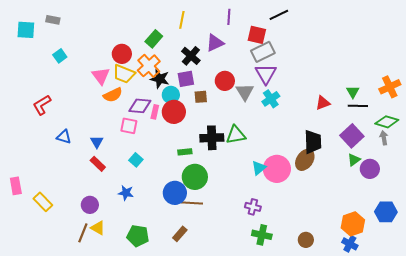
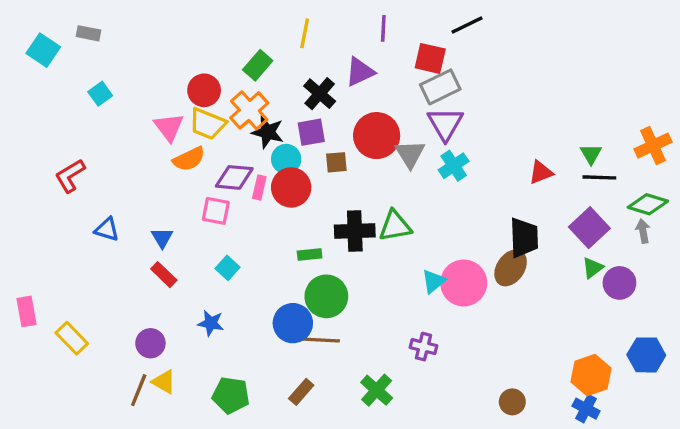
cyan square: (26, 30) -> (43, 50), turned 30
red circle: (225, 81) -> (377, 136), size x1.4
green cross: (262, 235) -> (377, 390), moved, turned 30

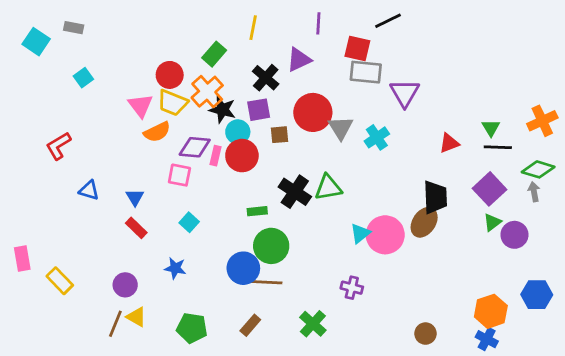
gray rectangle: (440, 87) -> (366, 72), turned 32
purple triangle: (445, 124) -> (405, 93), moved
black cross: (355, 231) -> (295, 192), turned 36

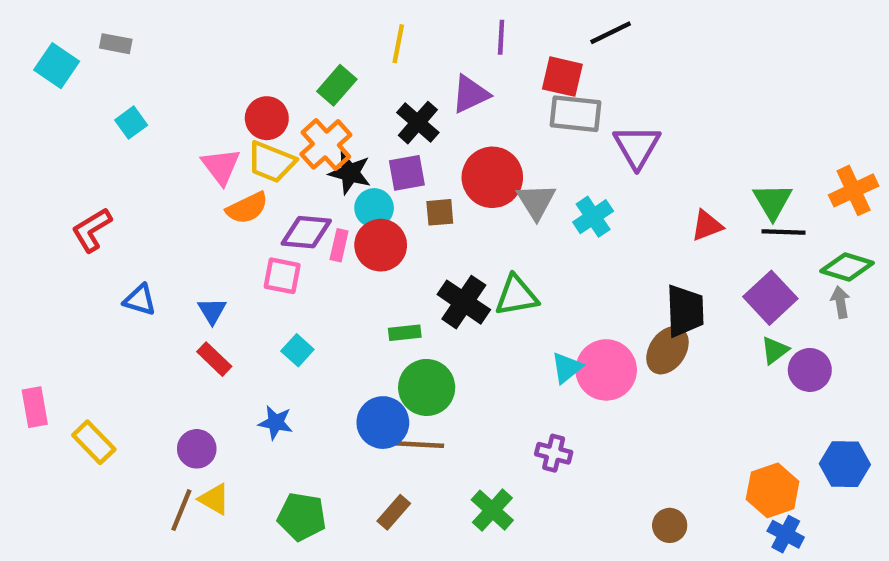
green triangle: (491, 128) -> (773, 201), size x1.4
blue cross: (487, 339) -> (786, 534), moved

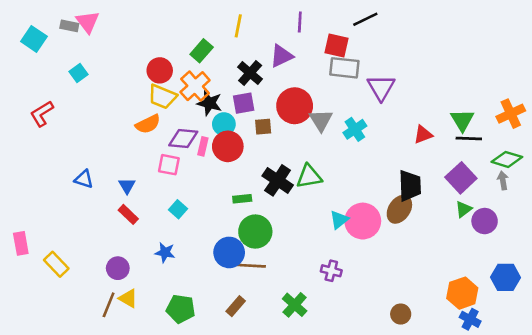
pink triangle: (221, 166) -> (88, 22), moved
red L-shape: (92, 230) -> (42, 114), moved

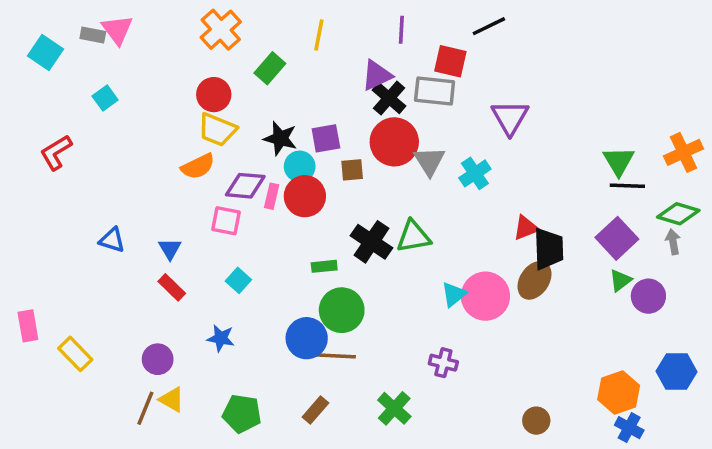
gray rectangle: (344, 68) -> (435, 91), moved
black cross: (250, 73) -> (389, 98), moved
orange cross: (195, 86) -> (221, 30), moved
red triangle: (423, 135) -> (526, 228), moved

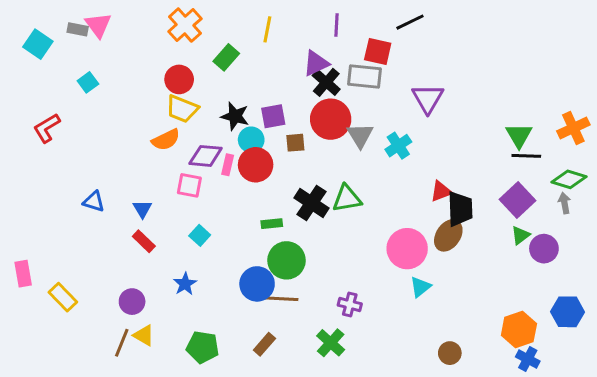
cyan triangle: (454, 294) -> (420, 287), moved
blue star: (221, 338) -> (185, 284), turned 30
purple cross: (443, 363) -> (350, 305), moved

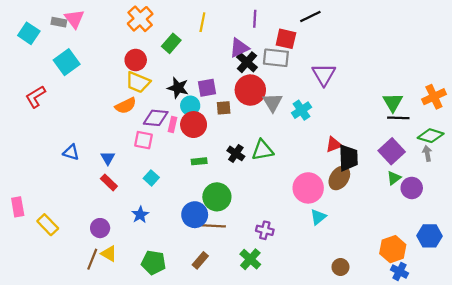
cyan square: (88, 82) -> (67, 62), size x1.6
black cross: (312, 203) -> (236, 153), size x0.7
green rectangle: (272, 224) -> (199, 161), moved

